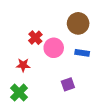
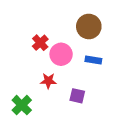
red star: (23, 65) -> (48, 81), moved
purple square: (68, 84) -> (77, 96), turned 32

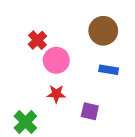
red cross: (40, 43) -> (37, 40), moved
pink circle: (61, 54) -> (56, 60), moved

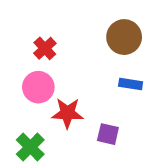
pink circle: (56, 60) -> (38, 87), moved
red star: (56, 94) -> (67, 113), size x1.4

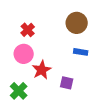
red star: (67, 113) -> (42, 70), turned -30

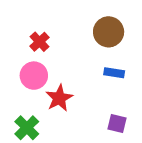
purple square: (67, 83) -> (117, 123), moved

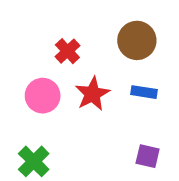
red cross: (39, 42) -> (67, 51), moved
red star: (59, 98) -> (92, 94), moved

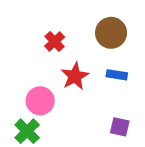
pink circle: (43, 96) -> (40, 101), moved

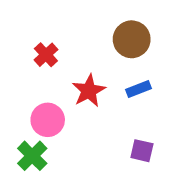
red cross: (55, 41) -> (46, 55), moved
blue rectangle: (117, 75) -> (139, 89), turned -30

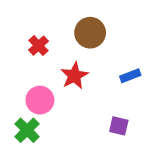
brown circle: (132, 39) -> (90, 33), moved
blue rectangle: (139, 89) -> (130, 76), moved

